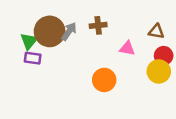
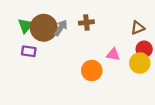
brown triangle: (156, 31) -> (138, 28), turned -32
green triangle: (29, 41) -> (26, 26), moved
pink triangle: (127, 48) -> (113, 54), moved

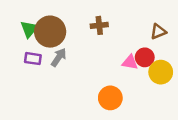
gray arrow: (61, 28) -> (59, 57), moved
red circle: (144, 49) -> (145, 57), moved
orange circle: (92, 70) -> (110, 98), moved

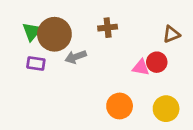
gray arrow: (59, 57) -> (76, 57), moved, turned -144
yellow circle: (161, 72) -> (166, 109), moved

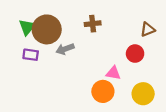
pink triangle: (141, 67) -> (113, 73), moved

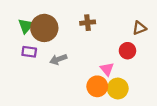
gray arrow: (65, 49) -> (58, 59), moved
pink triangle: (113, 73) -> (107, 69), turned 40
yellow circle: (143, 94) -> (118, 88), moved

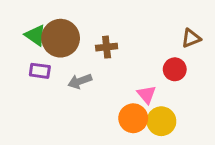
brown cross: (88, 23) -> (107, 47), moved
green triangle: (26, 26) -> (35, 35), turned -35

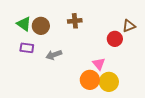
brown circle: (61, 38) -> (41, 26), size x0.7
brown cross: (107, 47) -> (75, 21), moved
red circle: (175, 69) -> (115, 39), moved

